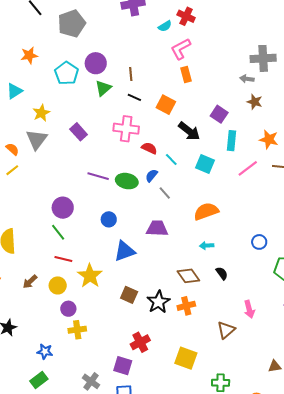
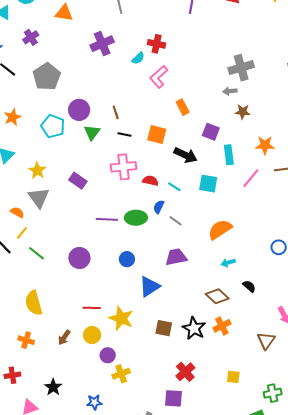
orange rectangle: (186, 75) -> (183, 107), moved
green line: (58, 232) -> (37, 253), moved
yellow square: (186, 358) -> (233, 377), size x0.6

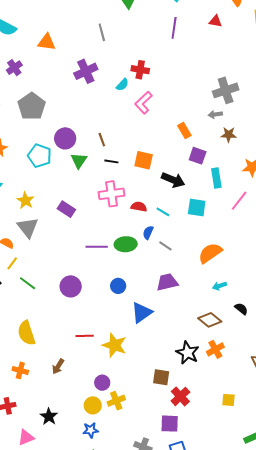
orange rectangle: (183, 107) -> (184, 130), moved
brown square: (164, 328) -> (161, 377), moved
yellow circle: (92, 335) -> (93, 405), moved

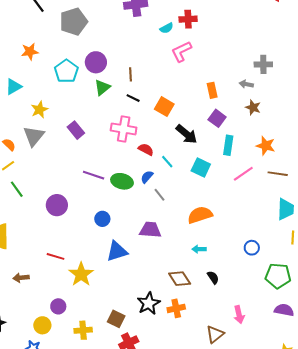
red cross: (140, 70) -> (188, 19), turned -30
gray cross: (226, 90) -> (263, 64), size x0.7
brown arrow: (58, 366) -> (21, 278), turned 35
yellow cross: (116, 401) -> (83, 330), moved

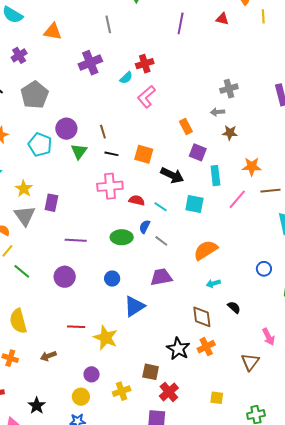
purple rectangle: (76, 130) -> (51, 203), moved, turned 66
purple line: (94, 175) -> (76, 240), moved
brown diamond: (180, 279) -> (202, 317), turned 40

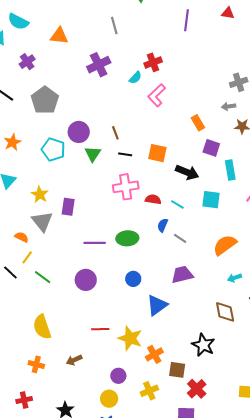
green ellipse: (122, 237) -> (127, 238), moved
orange cross: (206, 347) -> (154, 354), moved

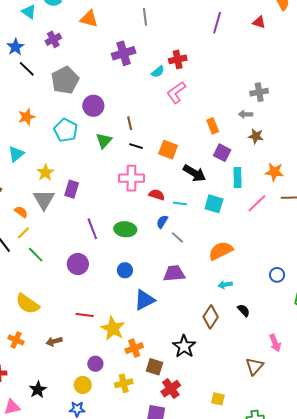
purple circle: (79, 132) -> (93, 106), moved
cyan line: (177, 204) -> (180, 203), turned -32
purple line: (95, 243) -> (92, 229), turned 60
brown diamond: (225, 312) -> (211, 317), turned 35
yellow semicircle: (42, 327) -> (27, 304), turned -45

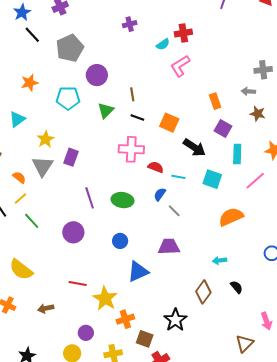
purple cross: (124, 53) -> (130, 24), size x0.6
cyan pentagon: (66, 130) -> (68, 98), turned -30
orange semicircle: (221, 251) -> (231, 217), moved

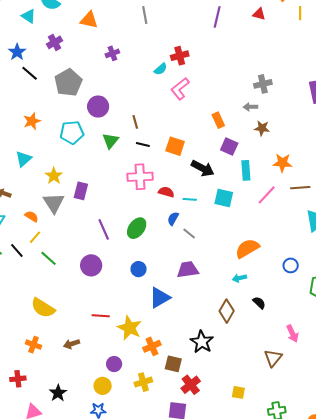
purple cross: (130, 24) -> (112, 53), moved
green ellipse: (123, 200) -> (137, 228), turned -55
orange semicircle: (231, 217) -> (247, 248), moved

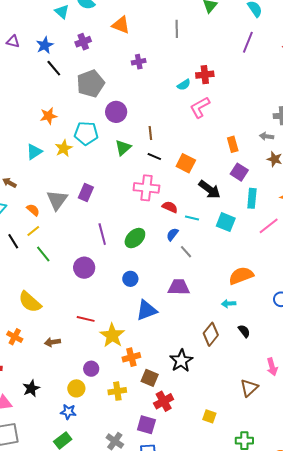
yellow star: (54, 176) -> (64, 148), moved

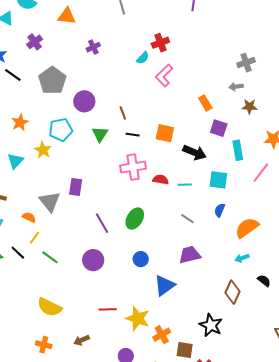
blue semicircle: (172, 234) -> (220, 210), moved

